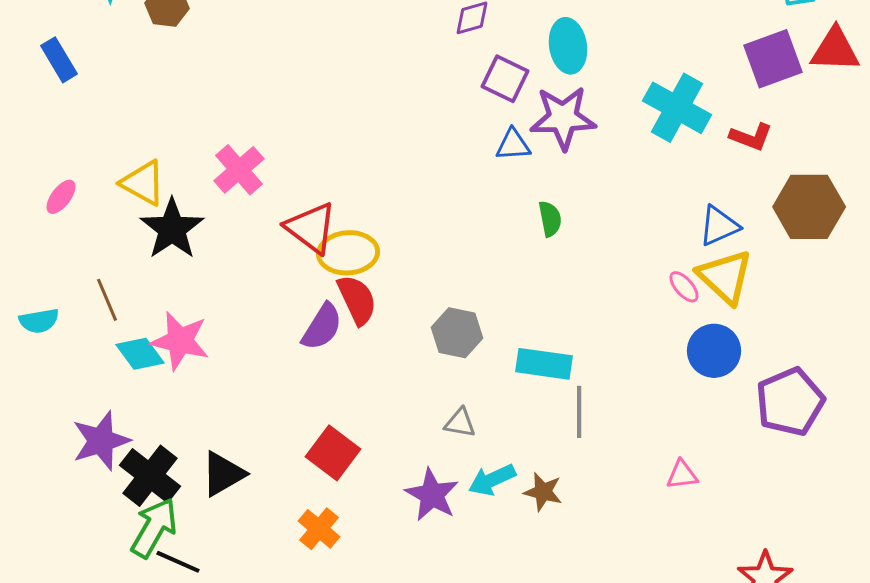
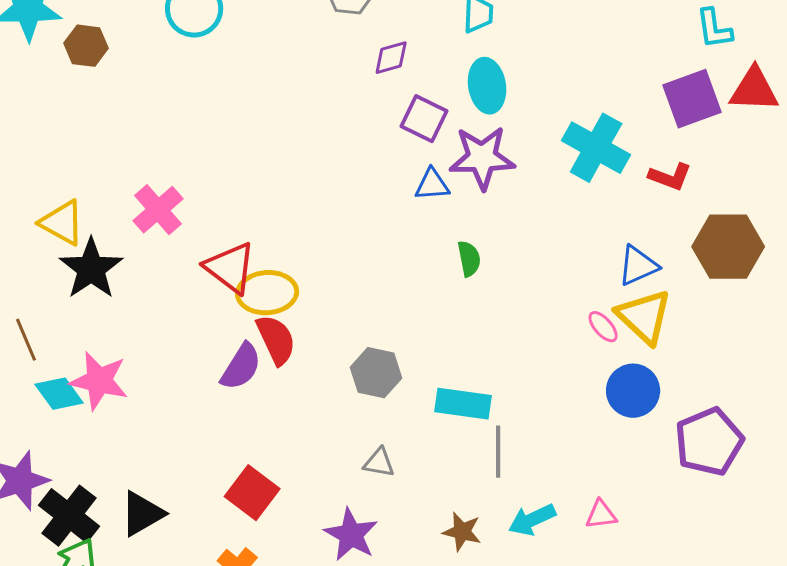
cyan arrow: (492, 480) -> (532, 520), moved

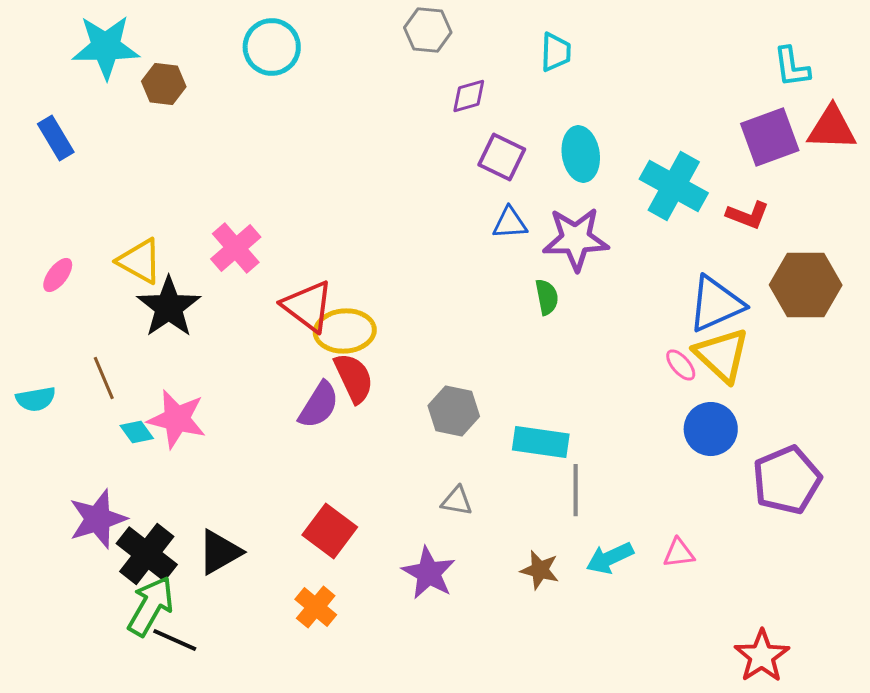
cyan ellipse: (487, 86) -> (581, 154), moved
purple star: (482, 158) -> (576, 239), moved
blue triangle: (638, 266) -> (716, 304), size x1.4
cyan diamond: (59, 394) -> (137, 432), size x0.7

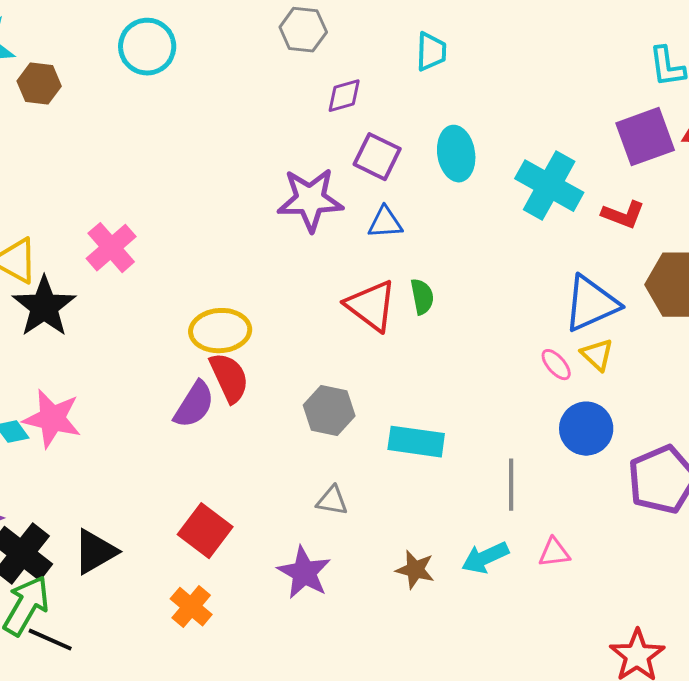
purple star: (576, 239) -> (310, 200), moved
red triangle: (308, 306) -> (371, 306), moved
yellow triangle: (722, 355) -> (597, 355), size x0.6
gray line: (576, 490) -> (511, 485), moved

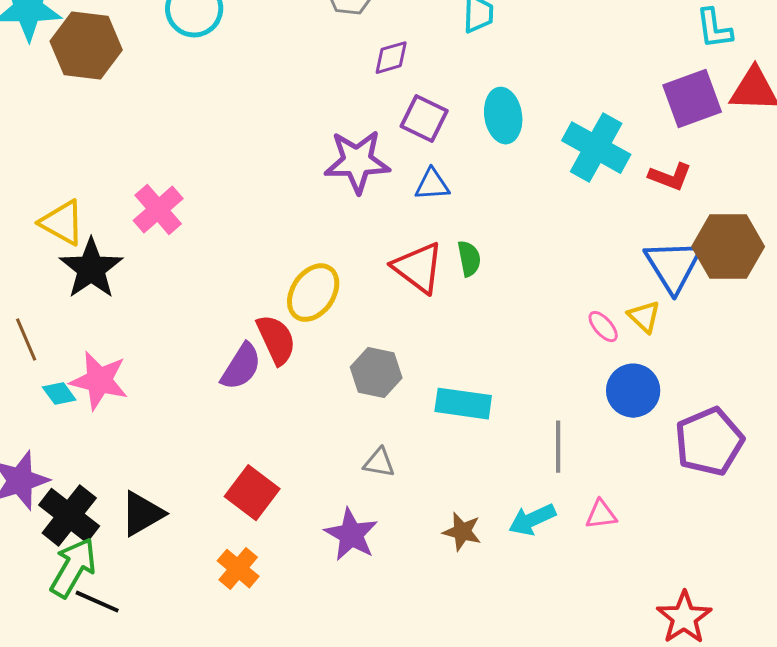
brown hexagon: (39, 84) -> (86, 46), size x1.6
blue triangle: (591, 304) -> (673, 266), moved, turned -38
yellow ellipse: (220, 331) -> (313, 293), moved, turned -52

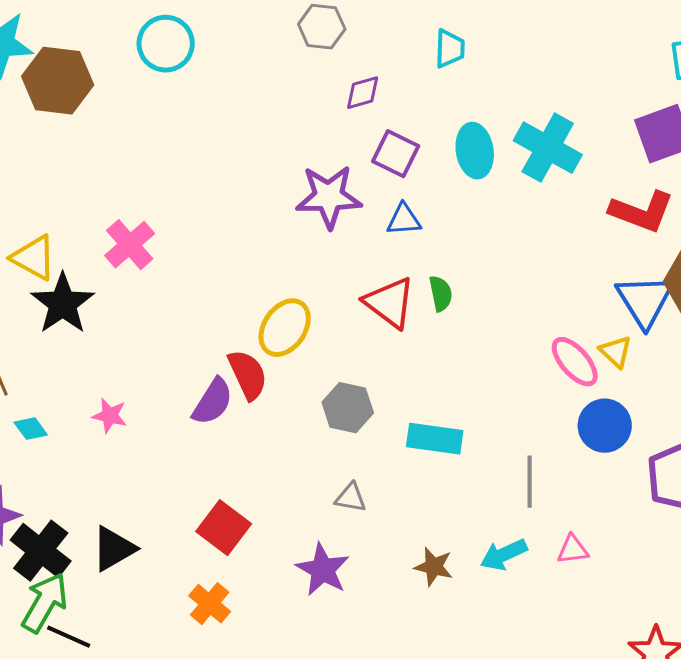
cyan cross: (596, 148) -> (548, 148), moved
red L-shape: (670, 177) -> (642, 212), size x1.5
pink ellipse: (603, 327) -> (575, 362), size x1.6
pink star: (99, 381) -> (110, 416), moved, size x0.6

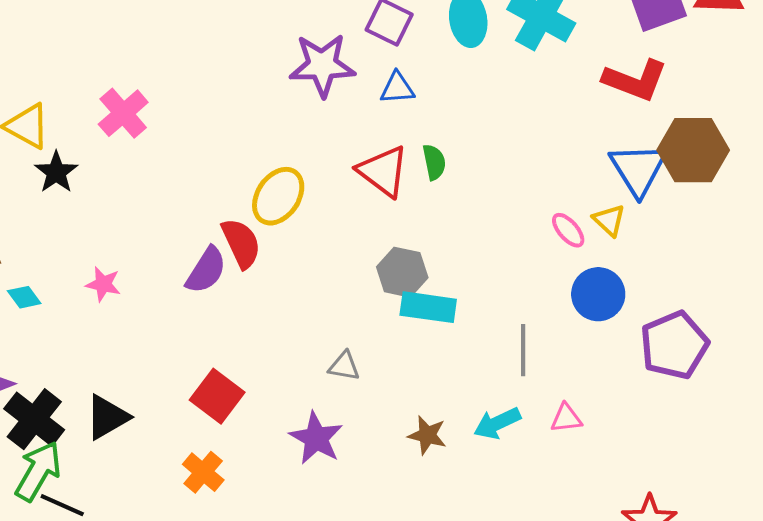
black star: (63, 304) -> (56, 172), size x0.7
pink ellipse: (575, 362) -> (568, 230), size x0.7
gray hexagon: (348, 408) -> (402, 272), moved

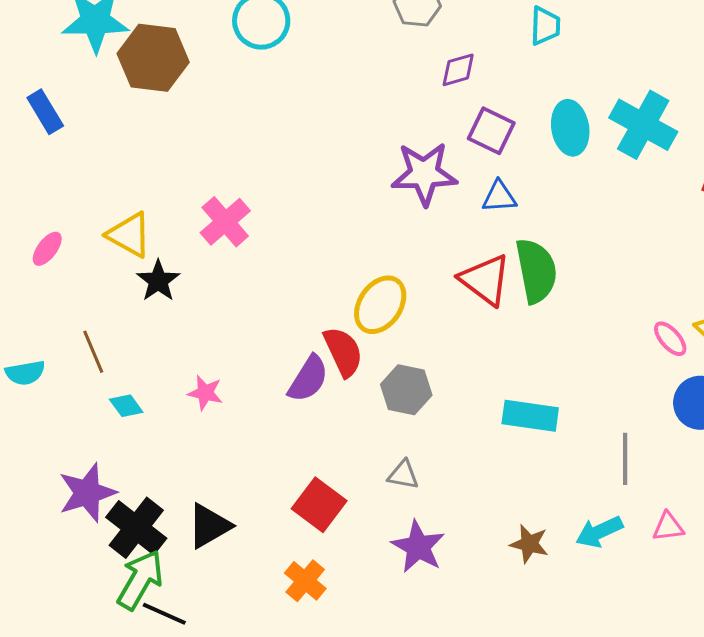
green semicircle: (434, 162) -> (536, 271), size x1.8
gray hexagon: (402, 272) -> (406, 390), moved
gray triangle: (344, 366) -> (403, 475), moved

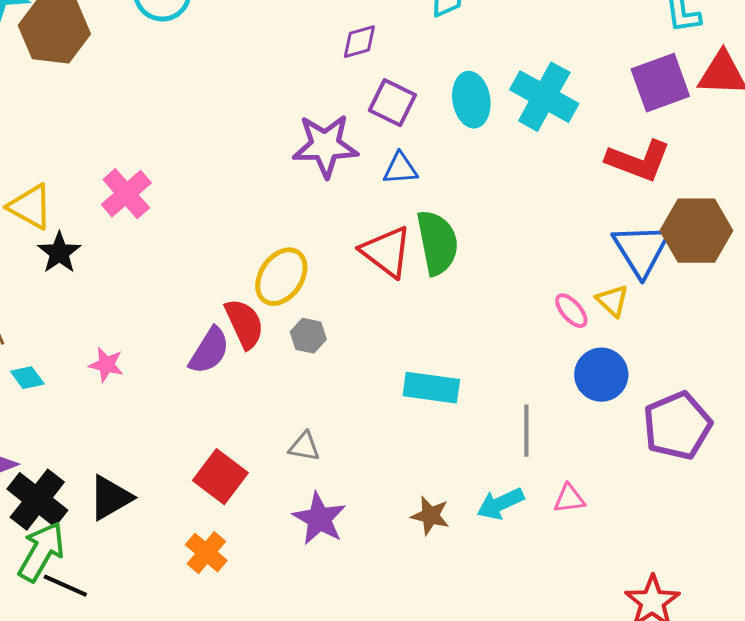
gray hexagon: (406, 390) -> (308, 336), moved, size x0.7

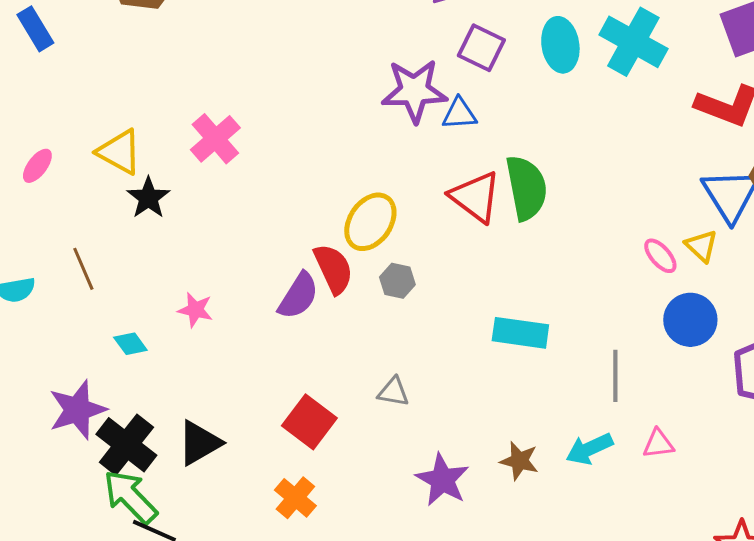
blue triangle: (400, 169) -> (459, 114), moved
cyan diamond: (27, 378) -> (130, 344), moved
purple star: (319, 519) -> (442, 480), moved
green arrow: (41, 552) -> (130, 497), turned -74

